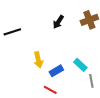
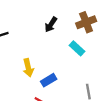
cyan rectangle: (80, 65) -> (77, 48), moved

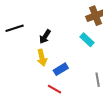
black arrow: (51, 25) -> (45, 37), moved

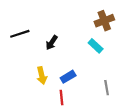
yellow arrow: (42, 58) -> (42, 76), moved
red line: (54, 89) -> (61, 98), turned 56

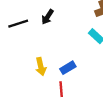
black arrow: (52, 43) -> (48, 17), moved

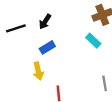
blue rectangle: (68, 68) -> (47, 47), moved

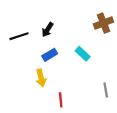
cyan rectangle: (93, 41) -> (83, 54), moved

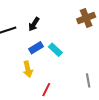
cyan rectangle: (83, 54) -> (55, 50), moved
red line: (61, 100) -> (46, 90), turned 32

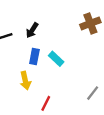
blue rectangle: (36, 48) -> (34, 57), turned -48
gray line: (88, 80) -> (93, 93), turned 48

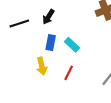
red line: (46, 103) -> (69, 73), moved

